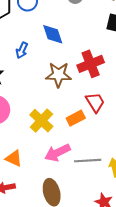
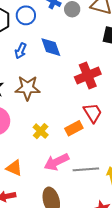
blue arrow: (22, 50) -> (21, 51), moved
brown star: (58, 75) -> (28, 88), moved
yellow cross: (41, 121) -> (41, 131), size x0.7

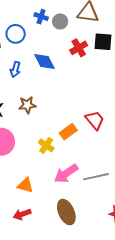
red cross: (88, 75) -> (79, 48), moved, size x0.7
brown star: (28, 88) -> (27, 105), size x0.7
orange rectangle: (74, 128) -> (68, 132), moved

